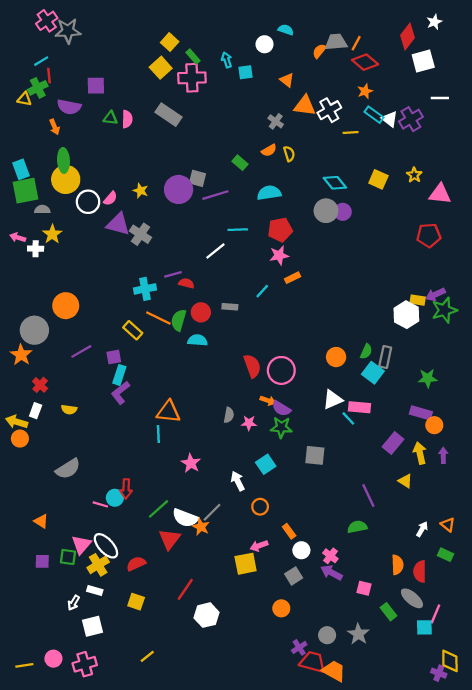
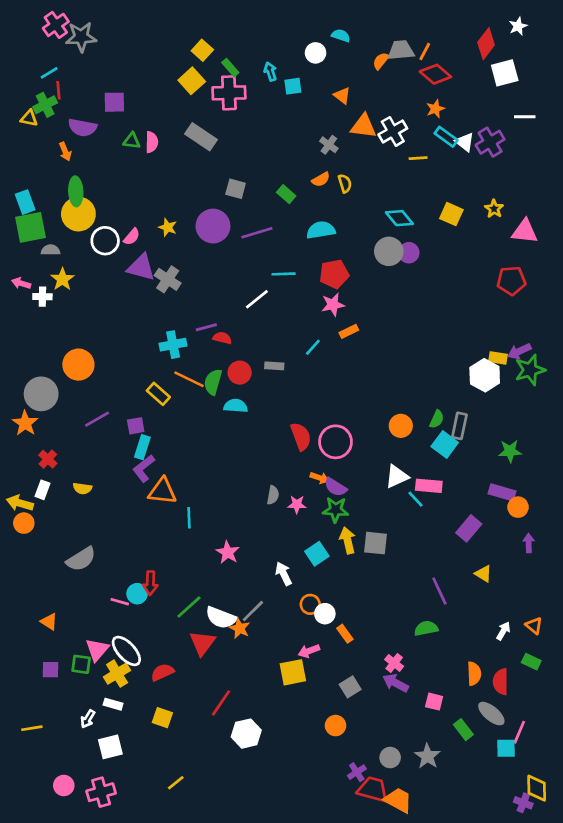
gray square: (198, 178) -> (236, 189), moved
orange triangle: (168, 412) -> (162, 491), moved
yellow arrow: (420, 453) -> (348, 540), moved
white circle: (301, 550) -> (325, 614), moved
yellow line: (24, 665) -> (32, 728), moved

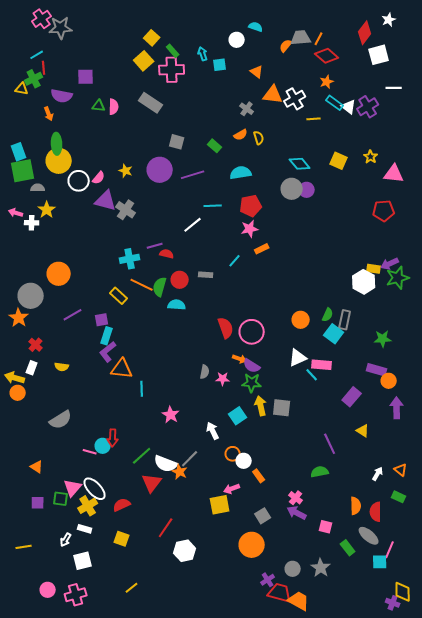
purple arrow: (529, 543) -> (397, 408), size x1.5
orange circle: (336, 726) -> (252, 545), size x1.6

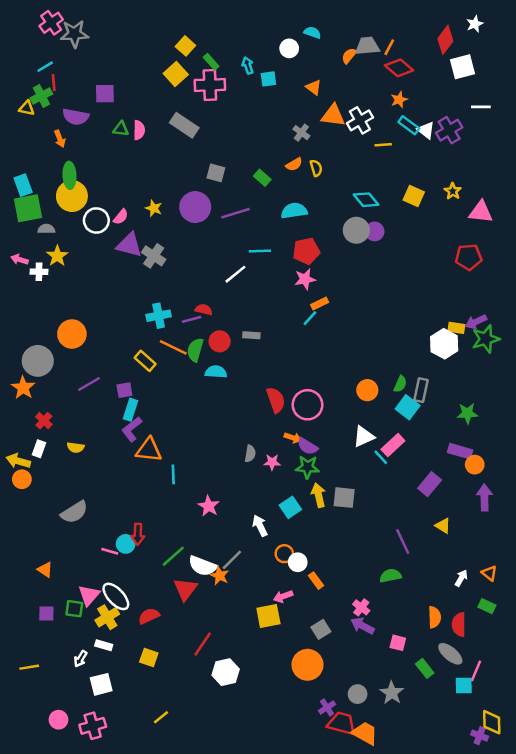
purple line: (155, 246) -> (192, 319), moved
cyan line: (235, 261) -> (310, 318), moved
pink rectangle: (322, 365) -> (393, 445), turned -48

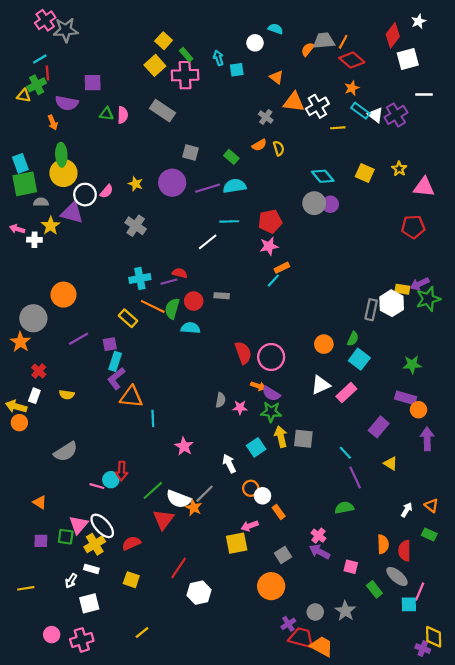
cyan semicircle: (294, 211) -> (235, 186), moved
purple triangle: (129, 245) -> (72, 213), moved
gray rectangle: (421, 390) -> (371, 310), moved
cyan line: (381, 457) -> (345, 453), moved

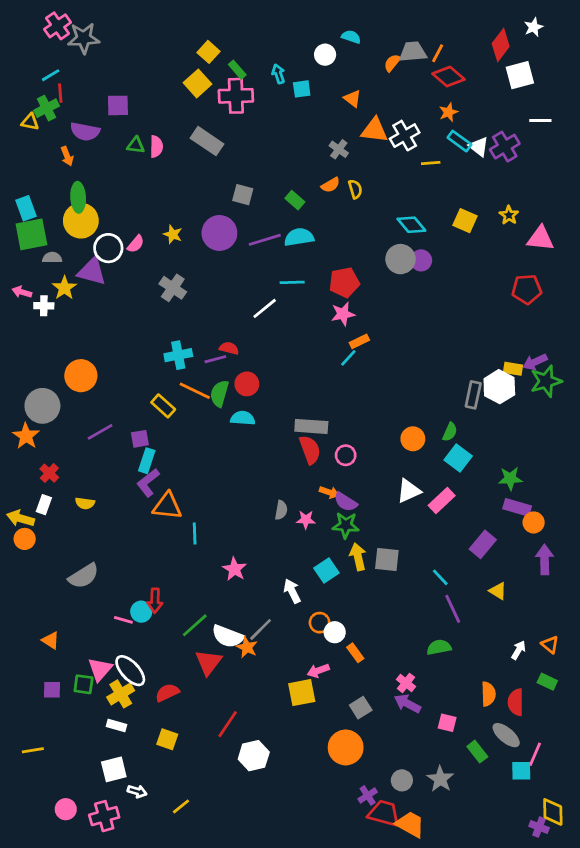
gray rectangle: (222, 296) -> (311, 426), moved, size x1.6
pink circle: (271, 357) -> (346, 455), size x0.6
green star: (412, 365) -> (510, 479), moved
white arrow: (71, 581) -> (137, 791), moved, turned -104

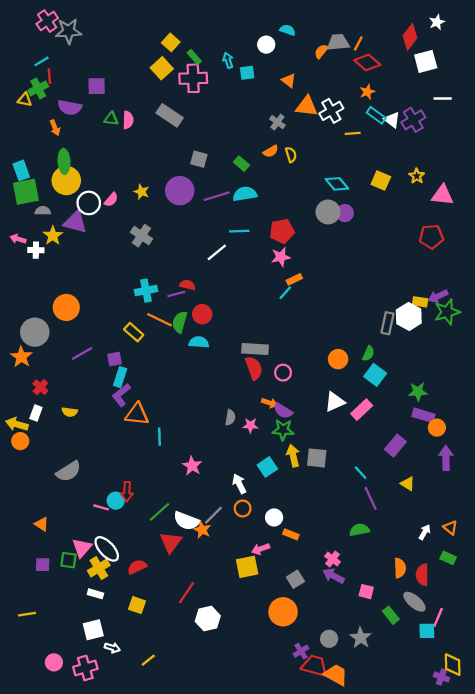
orange circle: (320, 623) -> (243, 508), moved
orange rectangle: (355, 653) -> (291, 534), turned -32

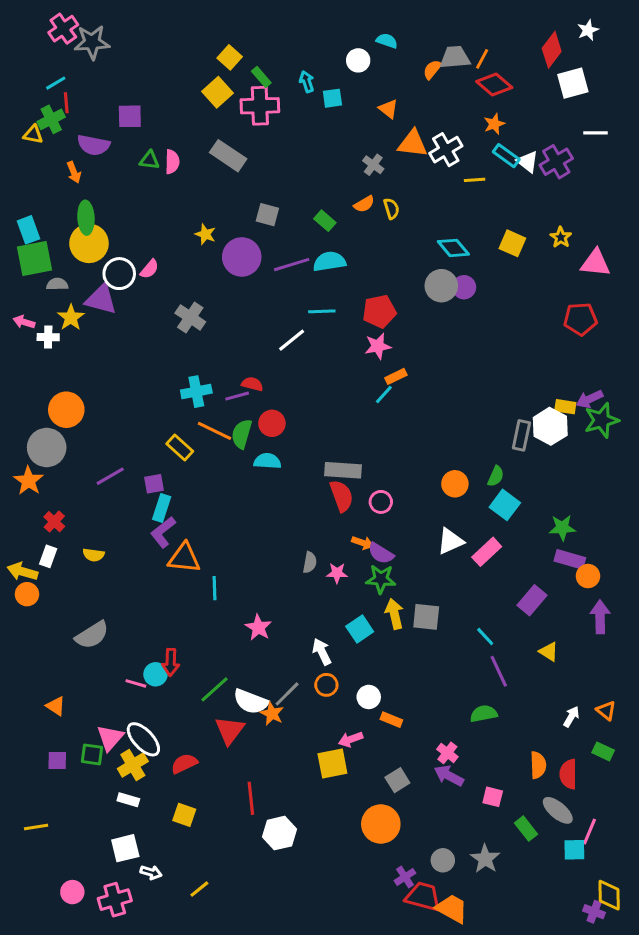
yellow star: (142, 192) -> (205, 234), moved
orange circle: (66, 307) -> (66, 410), moved
red line: (186, 593) -> (251, 798), turned -40

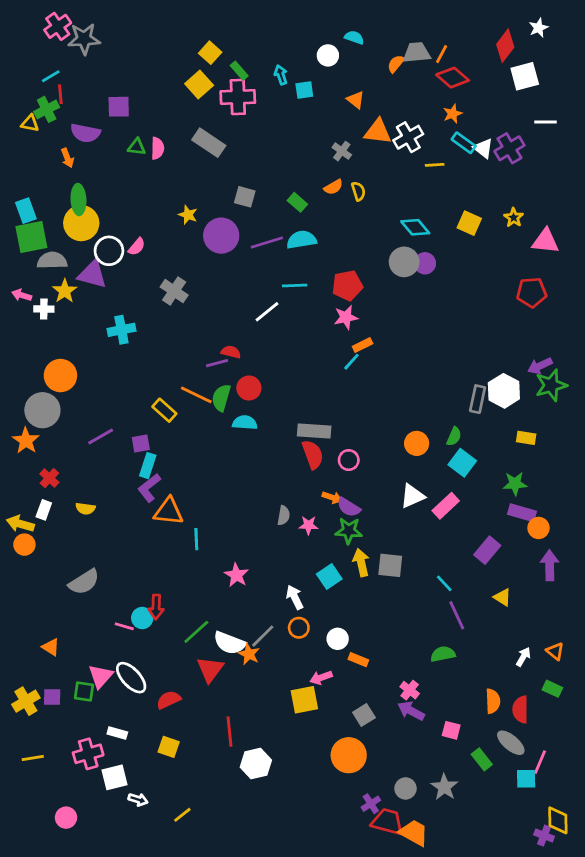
gray semicircle: (57, 284) -> (52, 261), size x1.5
cyan cross: (196, 392) -> (121, 330), moved
yellow rectangle: (565, 407) -> (526, 438), moved
yellow cross: (133, 765) -> (26, 701), moved
pink cross: (115, 900) -> (88, 754), moved

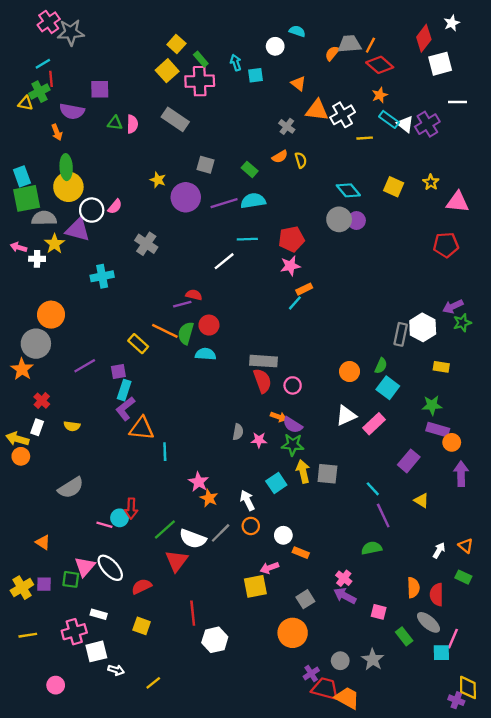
green star: (551, 385) -> (462, 323), size x0.7
orange star: (249, 654) -> (209, 498), moved

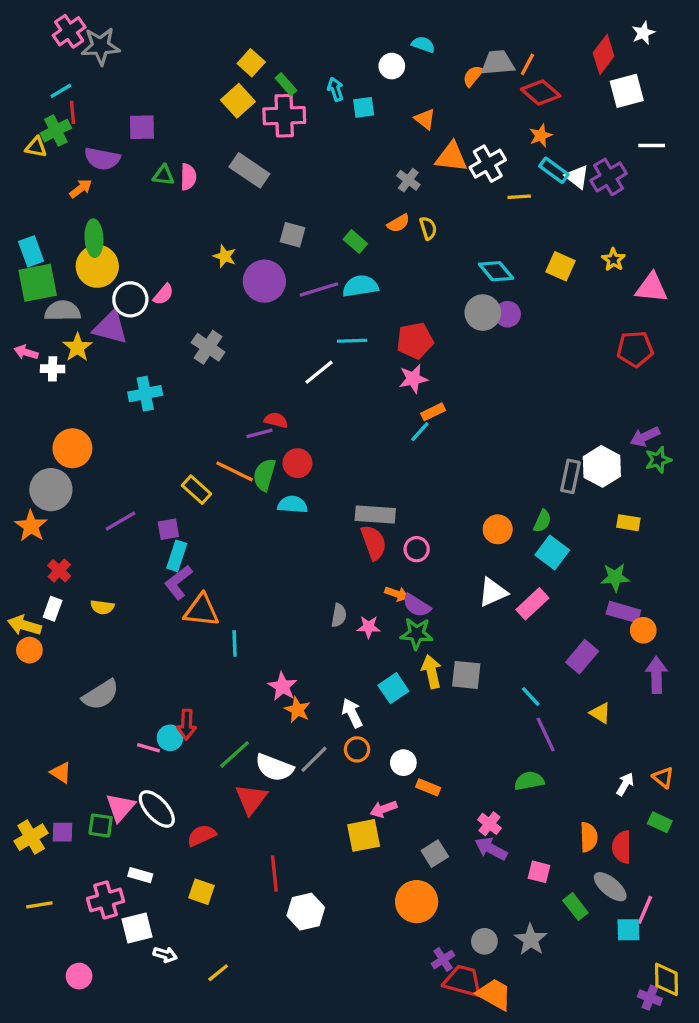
orange arrow: (57, 132) -> (81, 188), turned -105

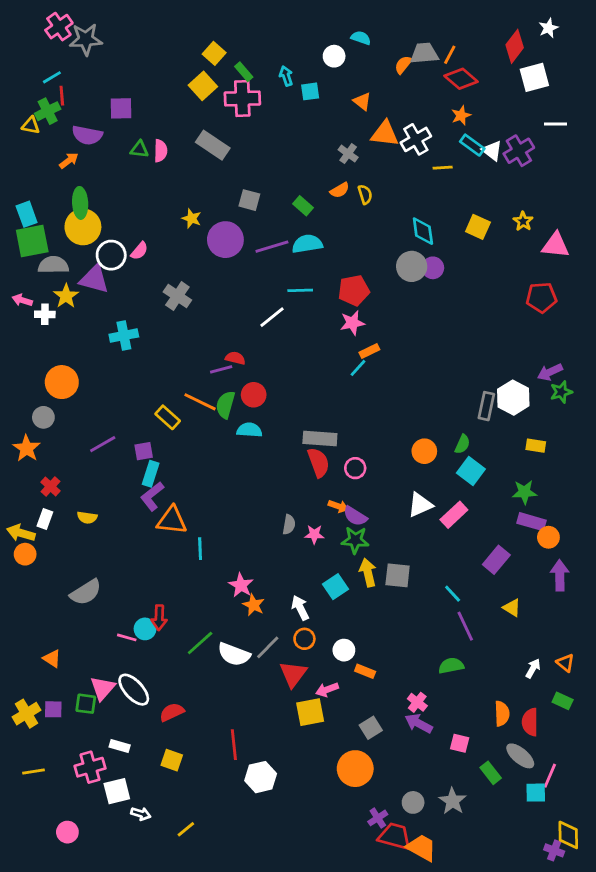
cyan diamond: (496, 271) -> (423, 231), turned 32
gray circle: (51, 490) -> (43, 417), size x0.6
red triangle: (251, 799) -> (293, 674), moved

